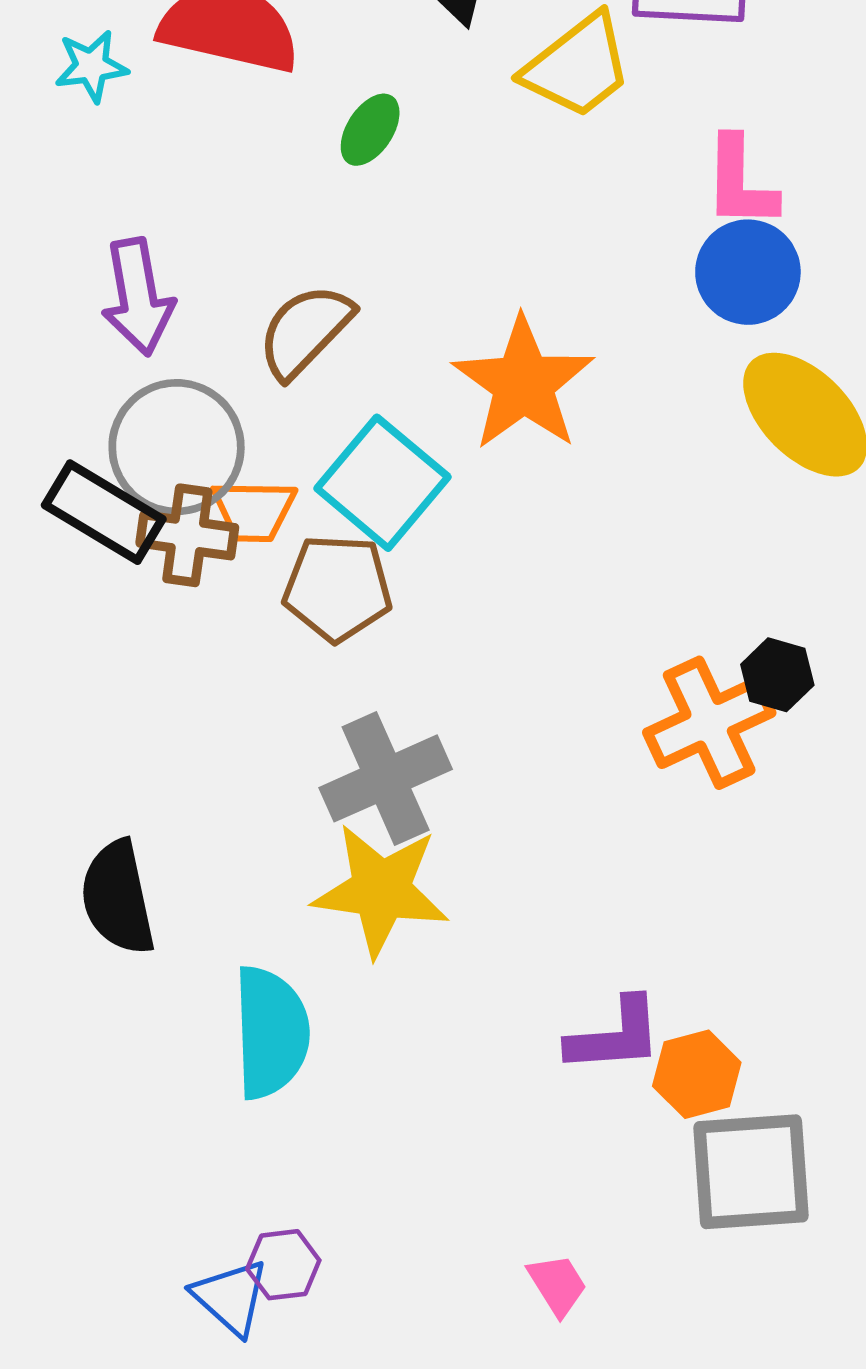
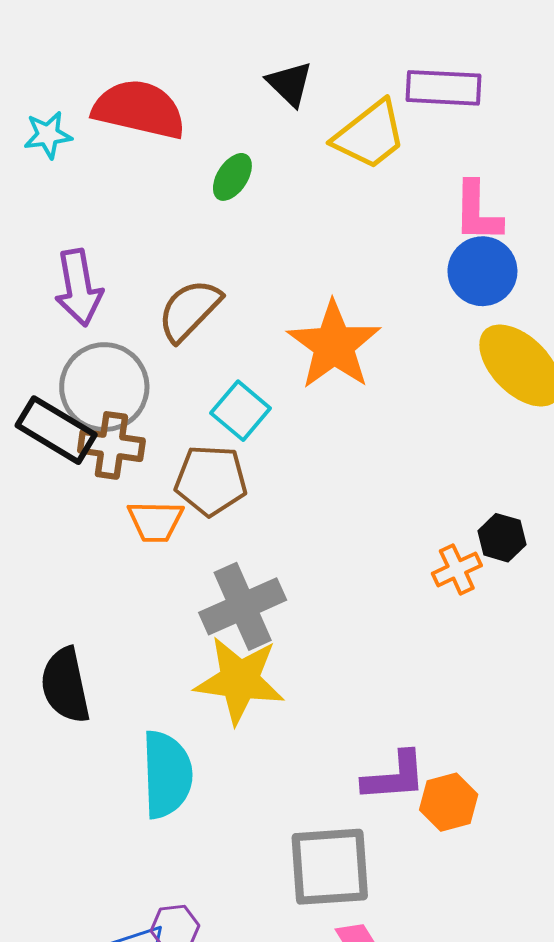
cyan square: (382, 483) -> (241, 411), size x0.7
orange trapezoid: (254, 511) -> (156, 521), moved
orange cross: (709, 723) -> (457, 569), size x0.6
gray square: (751, 1172) -> (330, 867), moved

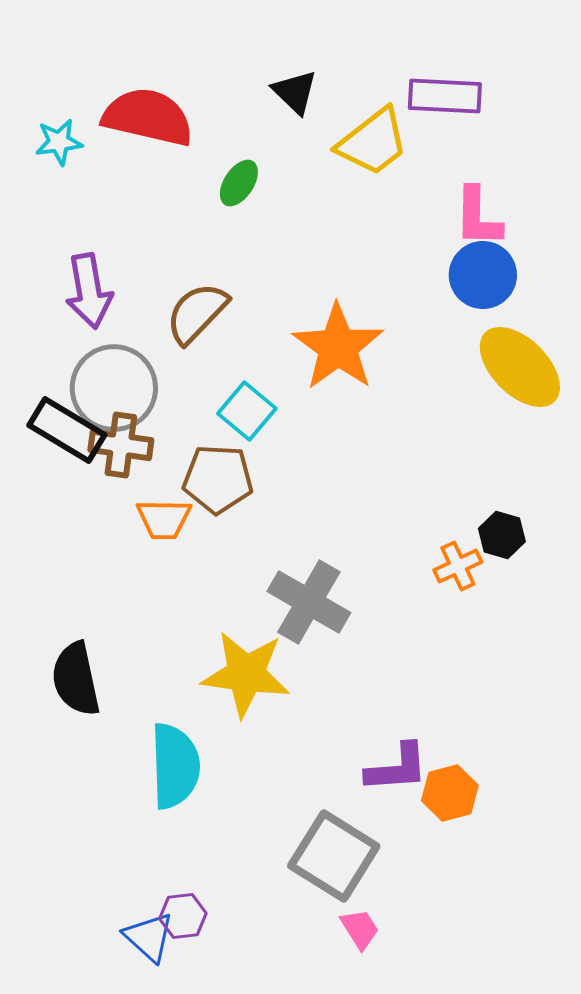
gray cross: (243, 606) -> (309, 602), moved, turned -36
gray square: (330, 867) -> (334, 856), turned 36

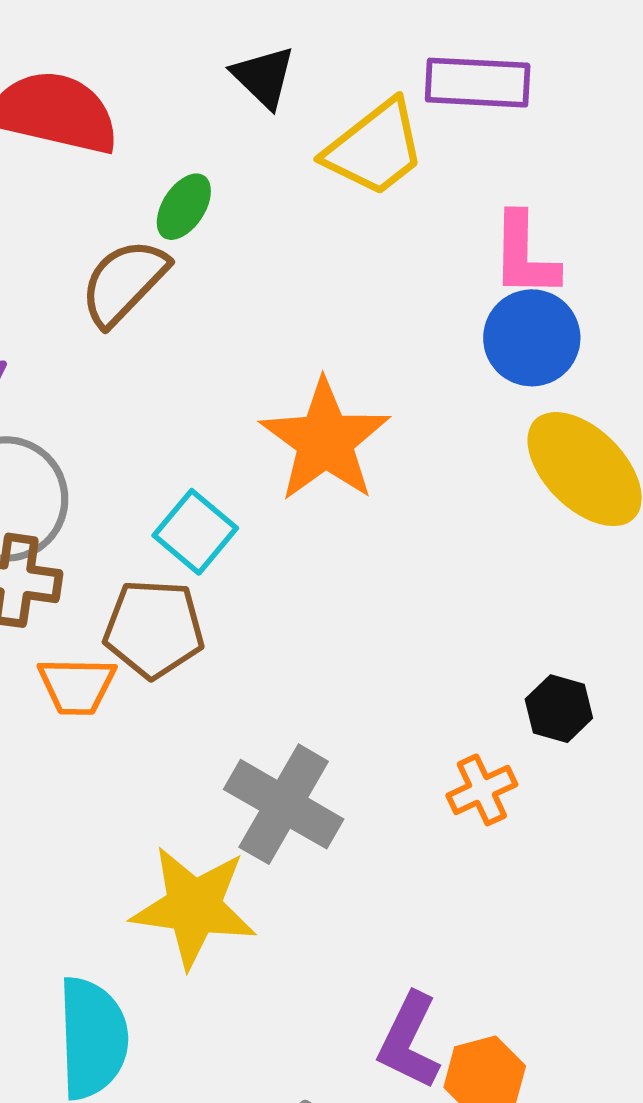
brown semicircle: (197, 313) -> (124, 282), moved
orange cross: (458, 566) -> (482, 790), moved
purple L-shape: (397, 768) -> (409, 1041), turned 120

